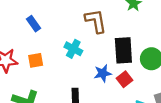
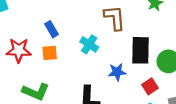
blue rectangle: (33, 24) -> (52, 29), moved
red square: (124, 79) -> (150, 86), moved

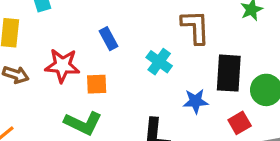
orange square: (50, 53) -> (97, 84), moved

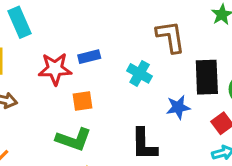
blue rectangle: (109, 39) -> (89, 57), turned -70
red star: (62, 66) -> (55, 69), moved

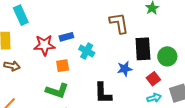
cyan cross: (140, 73) -> (87, 51), moved

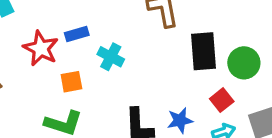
red star: (44, 45) -> (41, 48), turned 30
blue star: (125, 69) -> (180, 120), moved

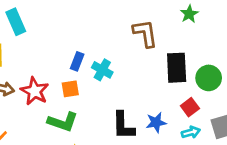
blue rectangle: (77, 34) -> (77, 61), moved, turned -54
red star: (41, 48) -> (35, 91), moved

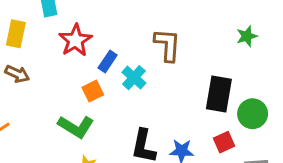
brown L-shape: (145, 33) -> (167, 45), moved
orange square: (70, 89) -> (93, 91), turned -30
red star: (35, 91) -> (75, 40), moved

